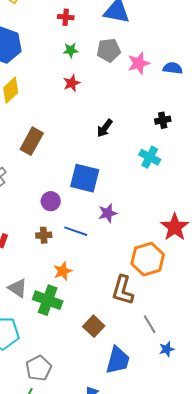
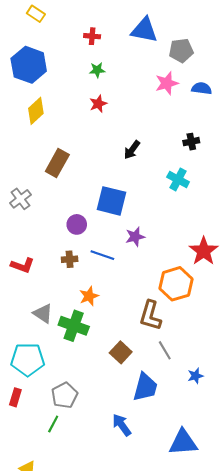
gray pentagon: (109, 50) -> (181, 51), moved
gray line: (150, 324) -> (165, 350), moved

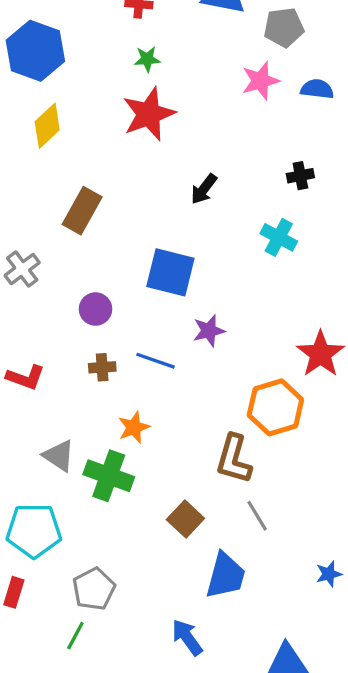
red star: (98, 104) -> (149, 114), size x1.8
purple circle: (77, 224) -> (95, 309), moved
blue star: (195, 376) -> (329, 574), moved

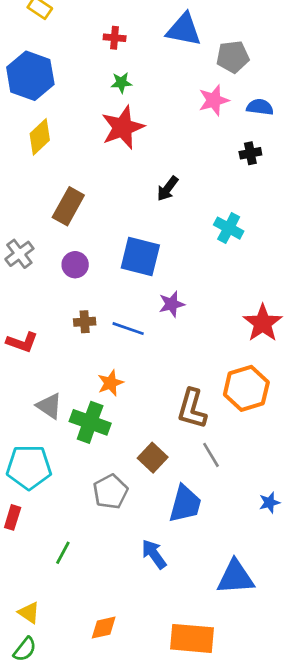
black cross: (300, 176) -> (250, 153), moved
purple circle: (95, 309) -> (75, 265), moved
brown cross: (102, 367) -> (85, 322), moved
orange hexagon: (275, 407) -> (246, 388), moved
gray pentagon: (94, 589) -> (110, 492), moved

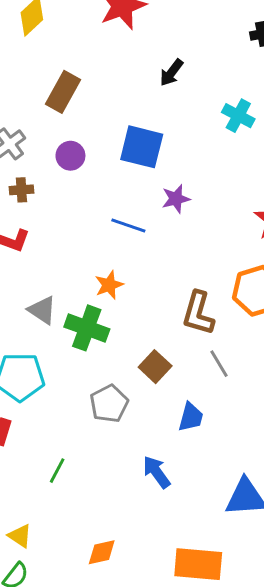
brown cross: (85, 322) -> (21, 190), moved
blue trapezoid: (185, 504) -> (191, 417), size x0.7

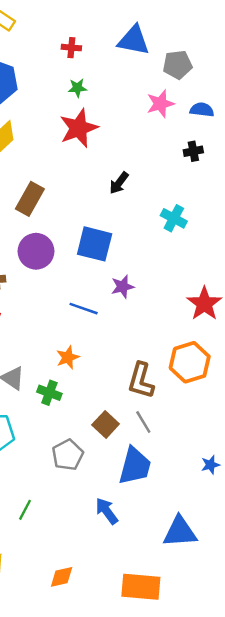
purple circle: (70, 156) -> (36, 251), size x1.5
green cross: (87, 328) -> (49, 393), size x0.7
gray line: (219, 364) -> (143, 422), moved
blue trapezoid: (191, 417) -> (135, 466), size x1.6

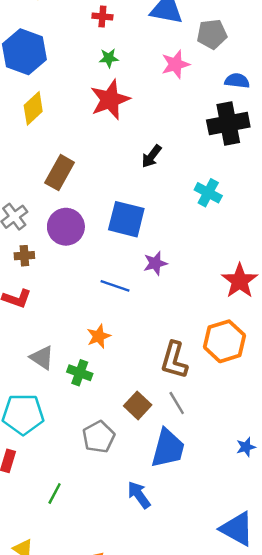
pink star: (160, 104) -> (175, 64), moved
black cross: (193, 151) -> (228, 123), size x2.0
blue triangle: (180, 532) -> (237, 529), moved, turned 33

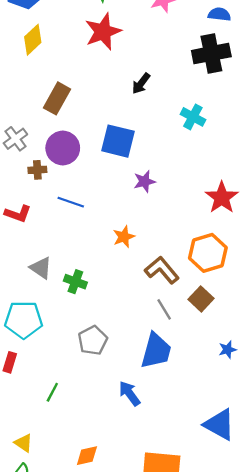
brown cross: (24, 256) -> (37, 170), moved
blue line: (115, 286) -> (71, 202), moved
orange star: (99, 336) -> (124, 237), moved
brown L-shape: (174, 360) -> (162, 270), turned 124
brown square: (138, 405) -> (201, 299), moved

